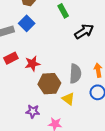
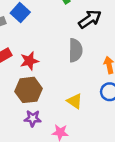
gray semicircle: (75, 74) -> (75, 50), moved
brown hexagon: (49, 84) -> (29, 90), moved

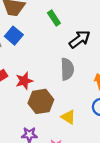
brown hexagon: (29, 90) -> (41, 101), moved

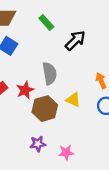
gray semicircle: (67, 69) -> (50, 73), moved
yellow triangle: (68, 117) -> (73, 100), moved

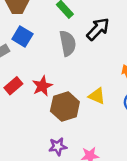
gray semicircle: (50, 73) -> (68, 43), moved

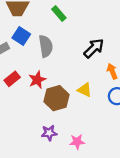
black arrow: (98, 29) -> (94, 48), moved
gray semicircle: (68, 43) -> (46, 46), moved

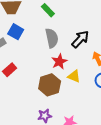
gray semicircle: (46, 46) -> (52, 38), moved
red star: (37, 80) -> (59, 62), moved

